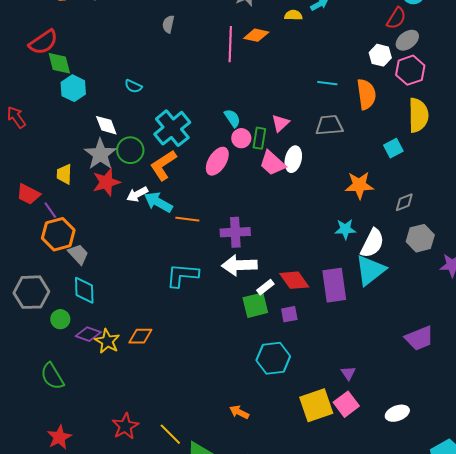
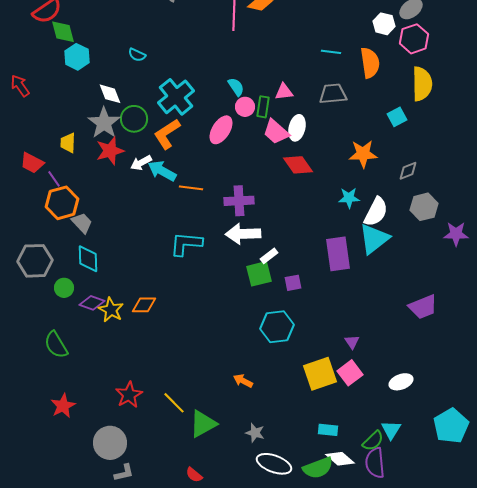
pink triangle: (280, 123) -> (284, 92), turned 36
red diamond: (294, 280) -> (298, 165), moved

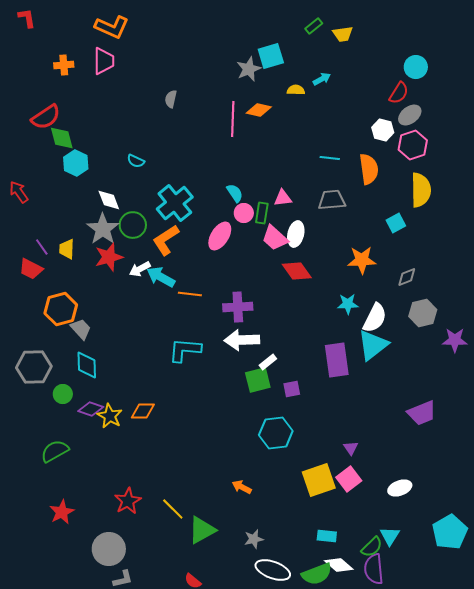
purple line: (54, 179) -> (42, 247), moved
green semicircle: (56, 345) -> (55, 451), turned 92
gray star: (255, 433) -> (254, 539), turned -30

